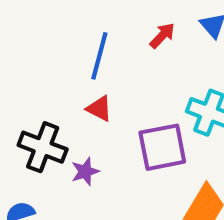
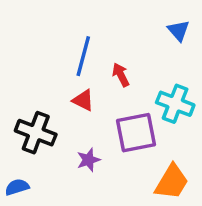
red arrow: (162, 36) -> (121, 75), moved, turned -70
purple star: (85, 172) -> (88, 160), moved

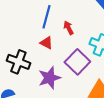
purple square: (136, 133) -> (77, 62), turned -35
purple star: (88, 160) -> (49, 78), size x1.6

